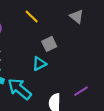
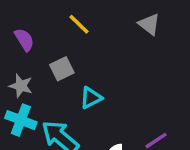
gray square: (49, 44) -> (62, 69), moved

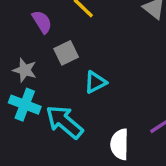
purple semicircle: (24, 40) -> (42, 22), moved

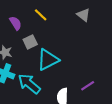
cyan triangle: (95, 82) -> (48, 60), size x1.6

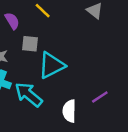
gray square: (30, 42) -> (30, 44), turned 32

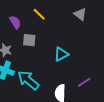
cyan triangle: (52, 65) -> (61, 54), moved, size x0.7

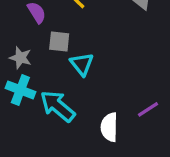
cyan triangle: (61, 54) -> (82, 64), moved, turned -42

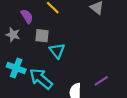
gray star: (20, 58) -> (13, 35), moved

